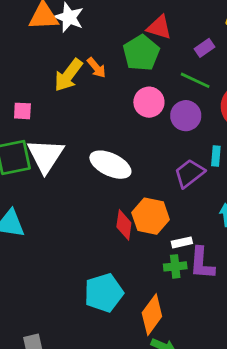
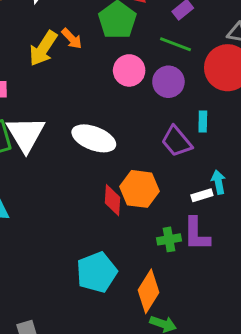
purple trapezoid: (189, 173) -> (177, 141), turned -88
white rectangle: (182, 242) -> (202, 195), moved

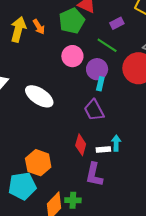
yellow arrow: (43, 48) -> (18, 29), turned 150
cyan rectangle: (203, 121) -> (100, 84), moved
orange hexagon: (139, 189) -> (38, 163), moved
red diamond: (112, 200) -> (81, 145), moved
green cross: (169, 239) -> (73, 200), moved

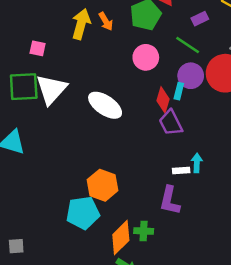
purple circle: (97, 69) -> (191, 76), moved
red diamond: (81, 145) -> (163, 100), moved

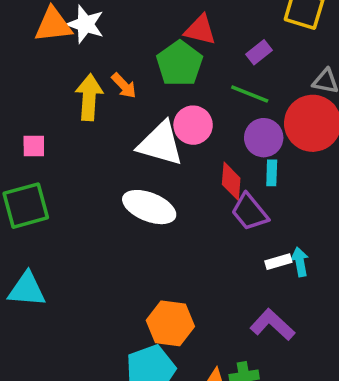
white triangle: (51, 89) -> (160, 144), moved, turned -44
cyan rectangle: (179, 91) -> (272, 173), moved
white rectangle: (181, 171) -> (278, 262), moved
purple L-shape: (170, 201) -> (272, 325), turned 132

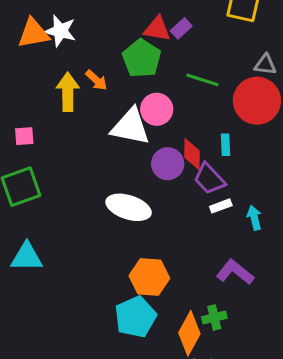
purple rectangle: (259, 52) -> (181, 28), moved
purple circle: (264, 138) -> (168, 164), moved
white ellipse: (149, 207) -> (129, 207), moved
white rectangle: (278, 262) -> (221, 206), moved

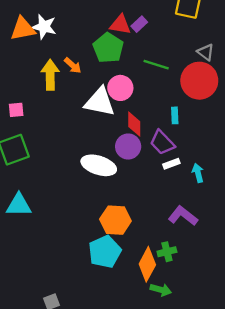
gray triangle: (265, 65) -> (206, 52), turned 30
red diamond: (192, 154) -> (134, 124), moved
purple circle: (168, 164) -> (128, 147), moved

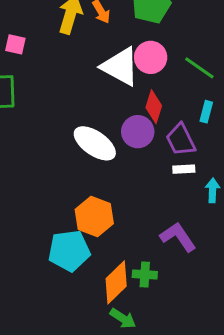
green line: (156, 65) -> (199, 68), moved

